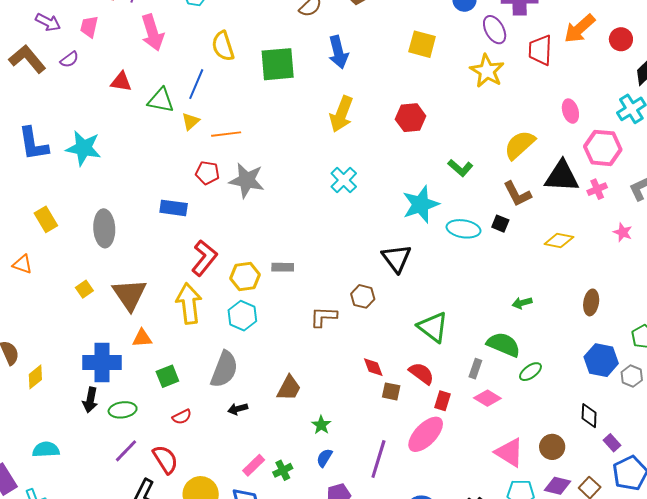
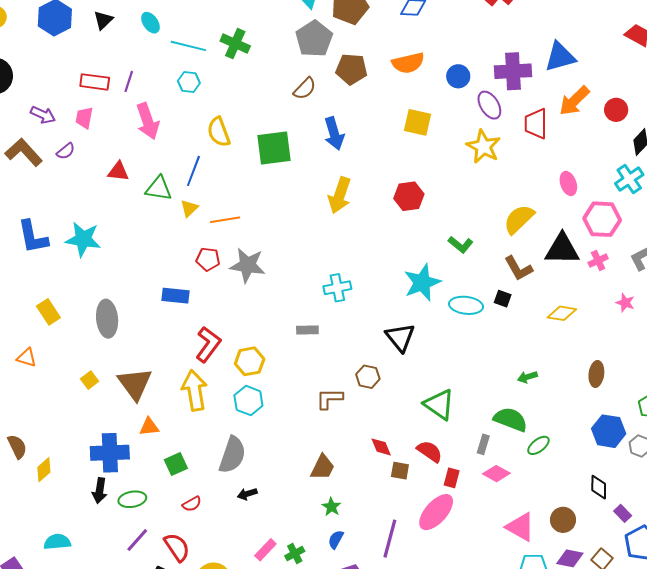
cyan cross: (344, 180) -> (337, 288), moved, turned 36
gray rectangle: (283, 267) -> (307, 330), moved
brown trapezoid: (289, 388) -> (323, 467), moved

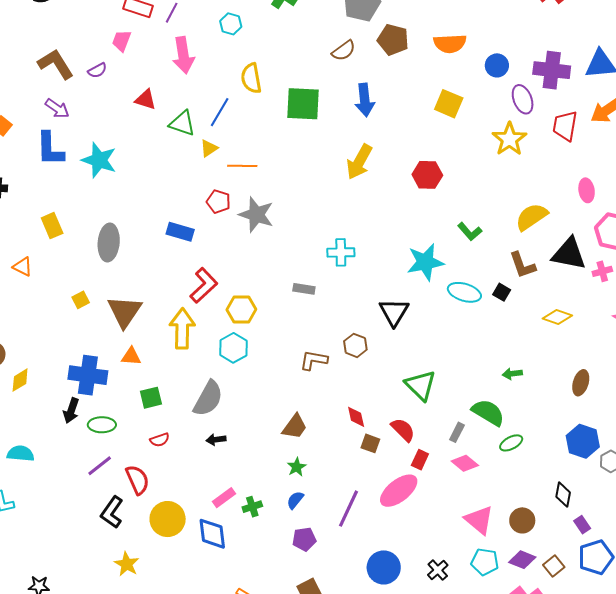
purple arrow: (43, 115) -> (57, 108), moved

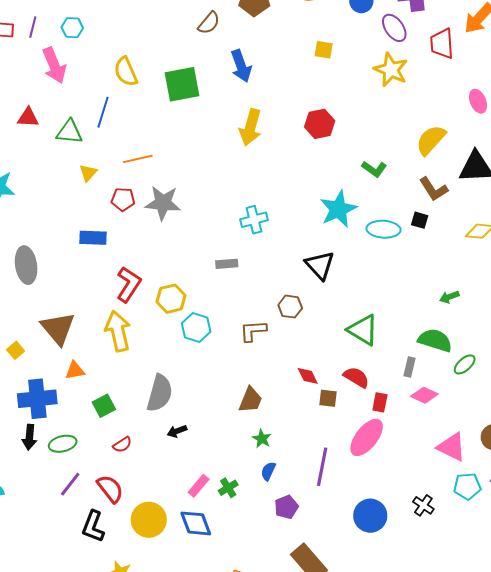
cyan hexagon: (231, 24) -> (72, 28), moved
yellow square: (449, 104) -> (324, 50), size x0.7
yellow triangle: (209, 148) -> (88, 173), moved
yellow square: (81, 300) -> (16, 350), moved
cyan hexagon: (233, 348) -> (196, 328), moved

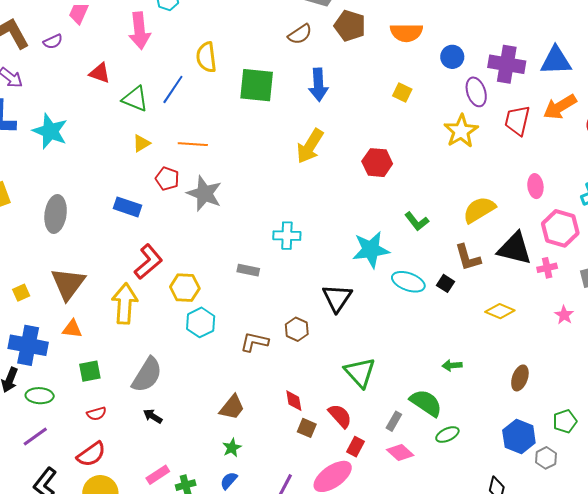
black arrow: (177, 431) -> (153, 416), turned 36
red semicircle: (110, 489) -> (91, 454), moved, turned 76

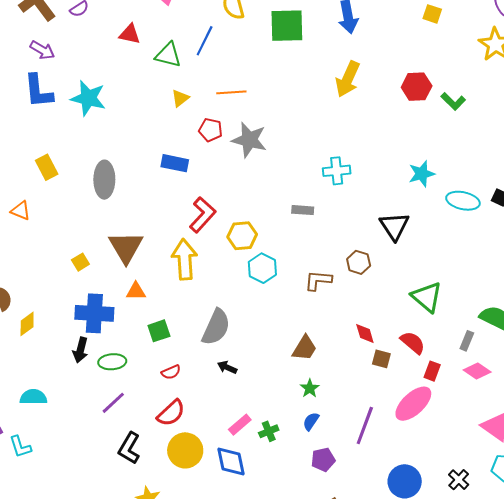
green L-shape: (417, 221) -> (453, 101), moved
cyan star: (371, 250) -> (422, 174), size x0.7

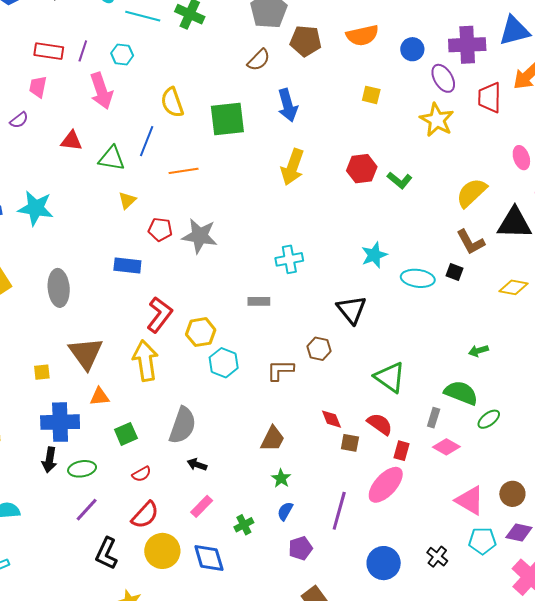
orange line: (231, 92) -> (184, 171), moved
yellow square: (80, 262) -> (42, 372), turned 30
pink rectangle: (240, 425) -> (202, 506), moved

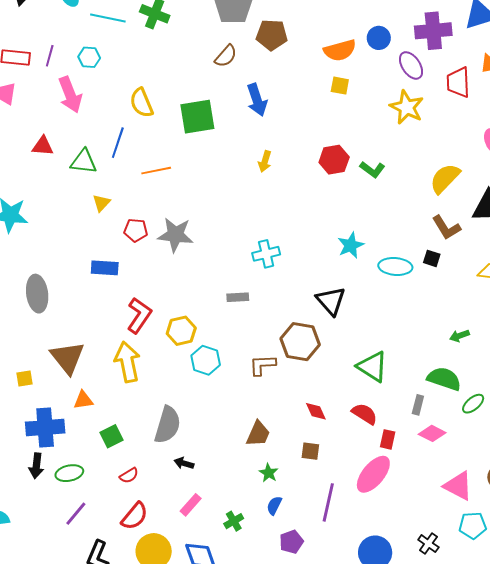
orange semicircle: (362, 35) -> (340, 50), moved
yellow arrow: (293, 167) -> (265, 161), size x0.6
brown hexagon: (319, 349) -> (300, 342), size x1.6
brown square: (350, 443) -> (310, 451), moved

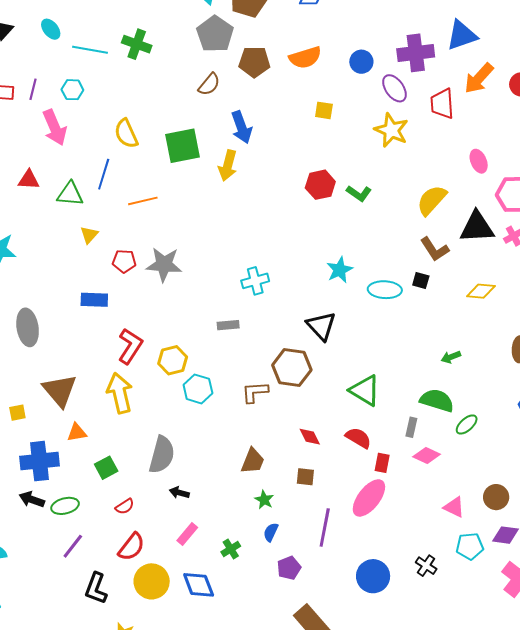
orange semicircle: (340, 50) -> (305, 58), moved
yellow arrow: (265, 161) -> (228, 166), moved, size x1.4
black arrow: (36, 466) -> (32, 500), turned 105
pink triangle: (458, 486) -> (454, 507), size x0.7

